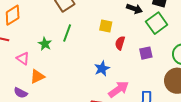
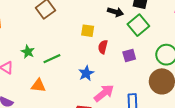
green line: (67, 33) -> (52, 59), moved, turned 48
orange triangle: (37, 76) -> (38, 86), moved, turned 35

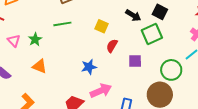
green star: (28, 52) -> (35, 39), moved
green line: (52, 59) -> (62, 24), moved

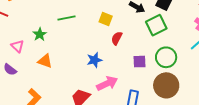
pink triangle: (14, 41) -> (17, 46), moved
purple square: (135, 61) -> (139, 62), moved
green circle: (171, 70) -> (166, 57), moved

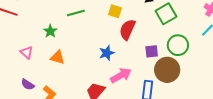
red semicircle: (117, 38) -> (127, 30), size x1.5
pink triangle: (17, 46) -> (27, 52), moved
purple semicircle: (10, 70) -> (28, 84), moved
brown circle: (166, 85) -> (167, 70), moved

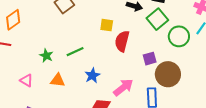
green line: (76, 13) -> (75, 52), moved
green circle: (178, 45) -> (179, 36), moved
blue star: (107, 53) -> (92, 75), moved

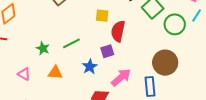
purple square: (150, 59) -> (107, 51), moved

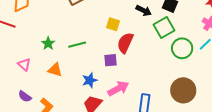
brown circle: (165, 63) -> (183, 90), moved
blue star: (90, 67) -> (90, 80), moved

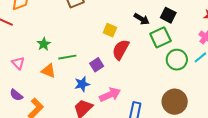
green line: (77, 45) -> (67, 57), moved
purple square: (110, 60) -> (97, 65), moved, turned -32

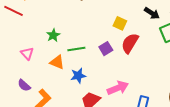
purple square: (97, 65) -> (106, 49), moved
blue star: (82, 84) -> (78, 76), moved

